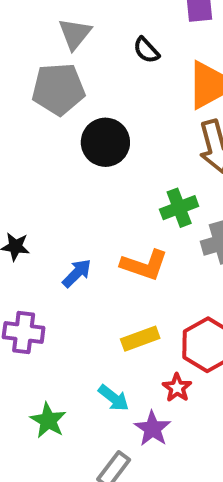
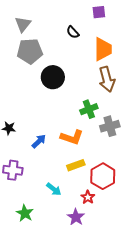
gray triangle: (75, 34) -> (23, 24), moved
yellow rectangle: (140, 339) -> (76, 165), moved
cyan arrow: (114, 398) -> (54, 189), moved

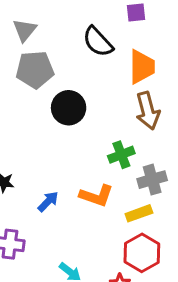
black semicircle: (73, 32) -> (98, 42), size x1.6
yellow rectangle: (76, 165) -> (139, 213), moved

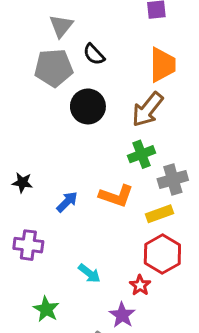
gray triangle: (25, 30) -> (61, 26), moved
black semicircle: (98, 42) -> (94, 54), moved, size x0.7
brown arrow: (148, 111) -> (148, 109), moved, turned 54

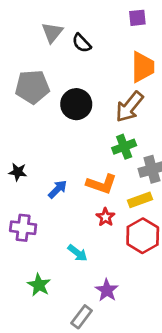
black semicircle: (94, 54) -> (82, 43), moved
gray pentagon: (54, 68) -> (32, 87), moved
red star: (140, 285) -> (105, 217), moved

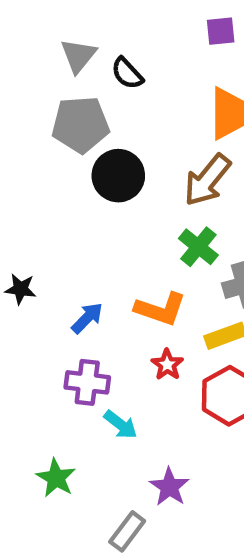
gray pentagon: (32, 87) -> (81, 124), moved
green cross: (124, 147) -> (198, 247), turned -30
purple cross: (23, 228) -> (87, 382), moved

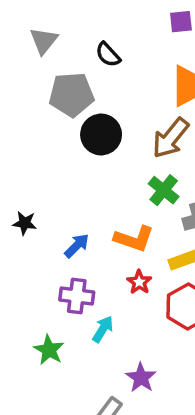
gray triangle: (78, 56) -> (44, 41), moved
cyan arrow: (121, 425) -> (103, 329), turned -96
green star: (56, 478) -> (49, 350), moved

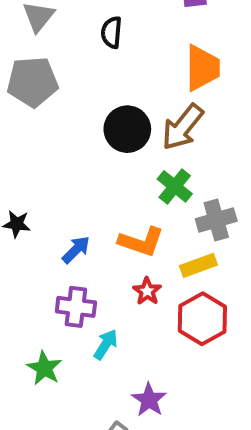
black semicircle: (108, 55) -> (112, 32), turned 48
gray pentagon: (72, 95) -> (32, 82), moved
black circle: (101, 135) -> (127, 129), moved

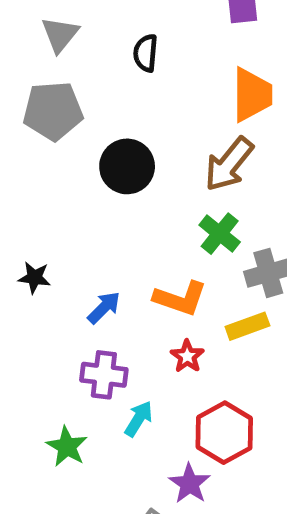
black circle: (127, 129) -> (127, 166), moved
red hexagon: (202, 319) -> (224, 433), moved

